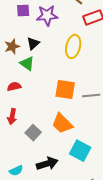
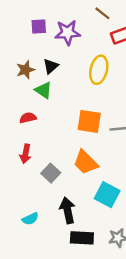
black arrow: (47, 164) -> (68, 210), turned -85

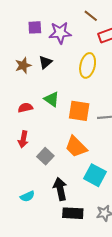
green triangle: (44, 90) -> (52, 99), moved

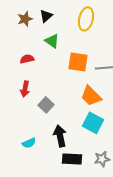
green triangle: (52, 99) -> (52, 41), moved
orange trapezoid: (76, 147) -> (91, 96), moved

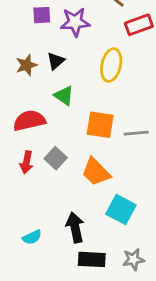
red semicircle: (27, 59) -> (29, 121), size x1.6
orange trapezoid: (91, 96) -> (96, 172), moved
gray square: (46, 105) -> (56, 158), moved

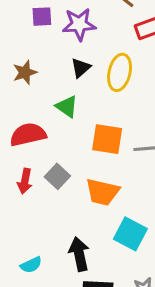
black triangle: (56, 61) -> (81, 68), moved
orange trapezoid: (96, 172) -> (102, 192), turned -32

